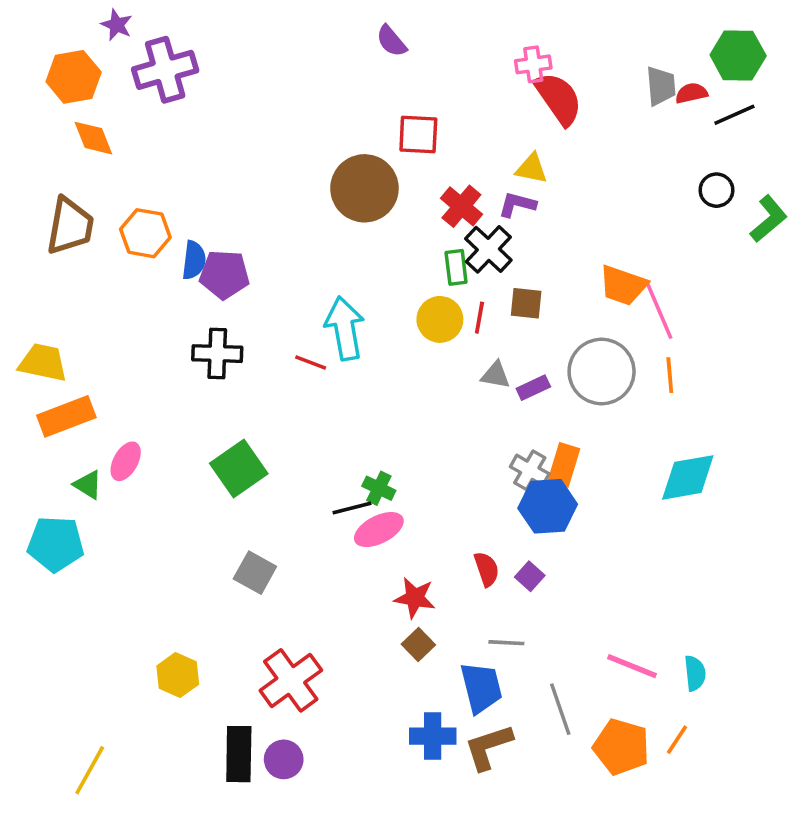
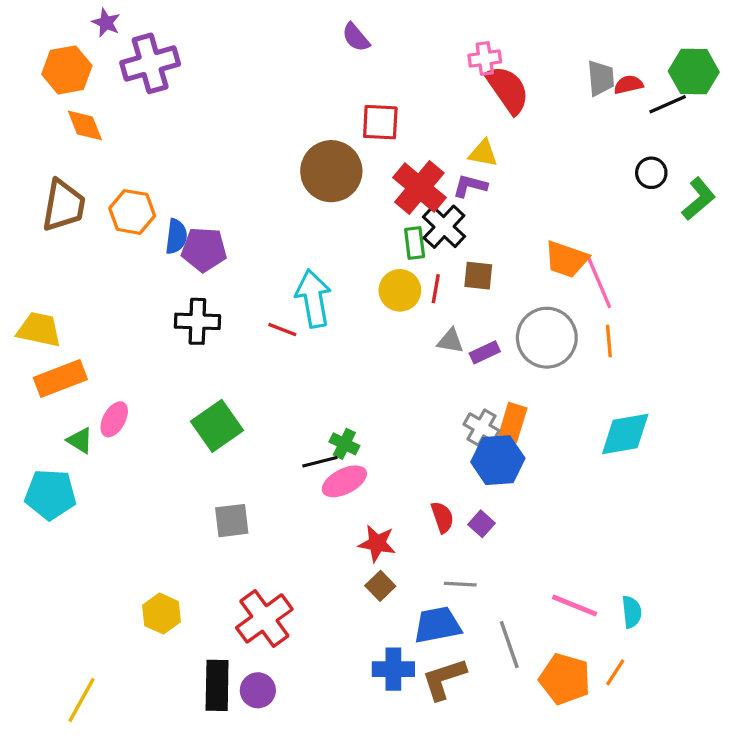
green hexagon: (738, 55) -> (694, 72), moved
red cross: (461, 206) -> (419, 187), size x1.4
gray square: (255, 573) -> (232, 521), turned -36
blue trapezoid: (481, 688) -> (437, 625), turned -87

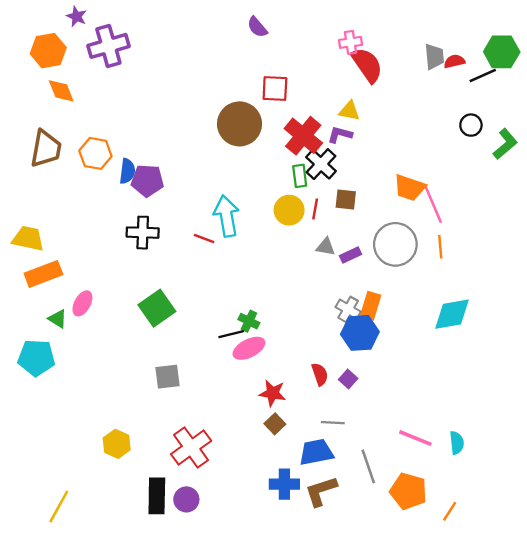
orange line: (615, 672) -> (450, 511), moved

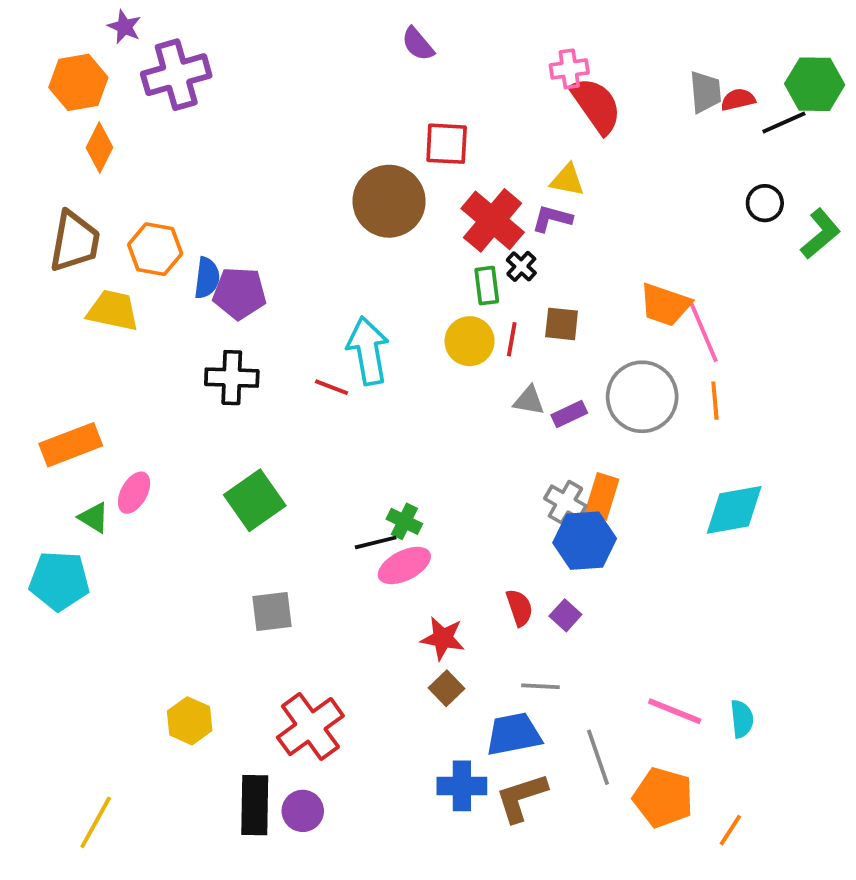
orange diamond: (61, 91) -> (100, 148), turned 48
black cross: (321, 164) -> (521, 266), size x0.6
yellow trapezoid: (28, 238) -> (113, 310), moved

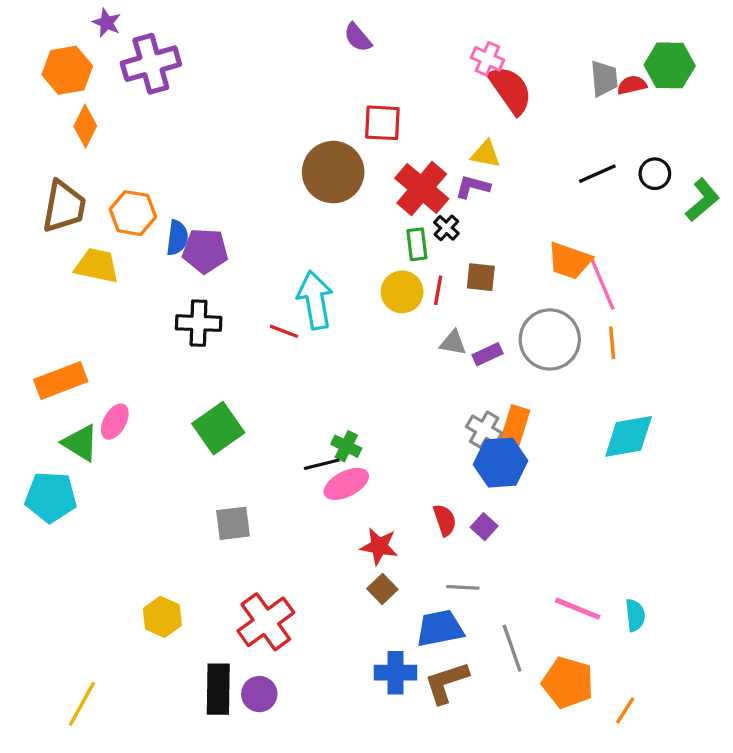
pink cross: (569, 69) -> (487, 59), turned 32
green hexagon: (815, 84) -> (670, 65), moved
black line: (784, 123) -> (597, 174), moved
green triangle: (94, 518) -> (80, 443), size x1.4

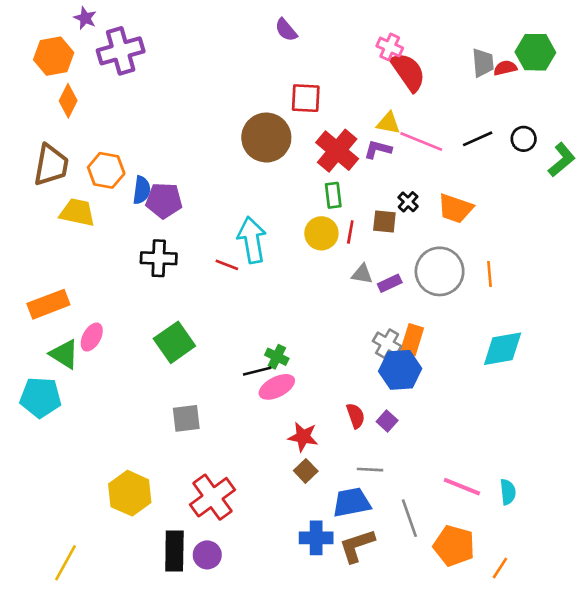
black cross: (446, 228) -> (408, 202), moved
pink line: (602, 284) -> (421, 141), moved, turned -45
yellow hexagon: (162, 617) -> (130, 493), size x1.4

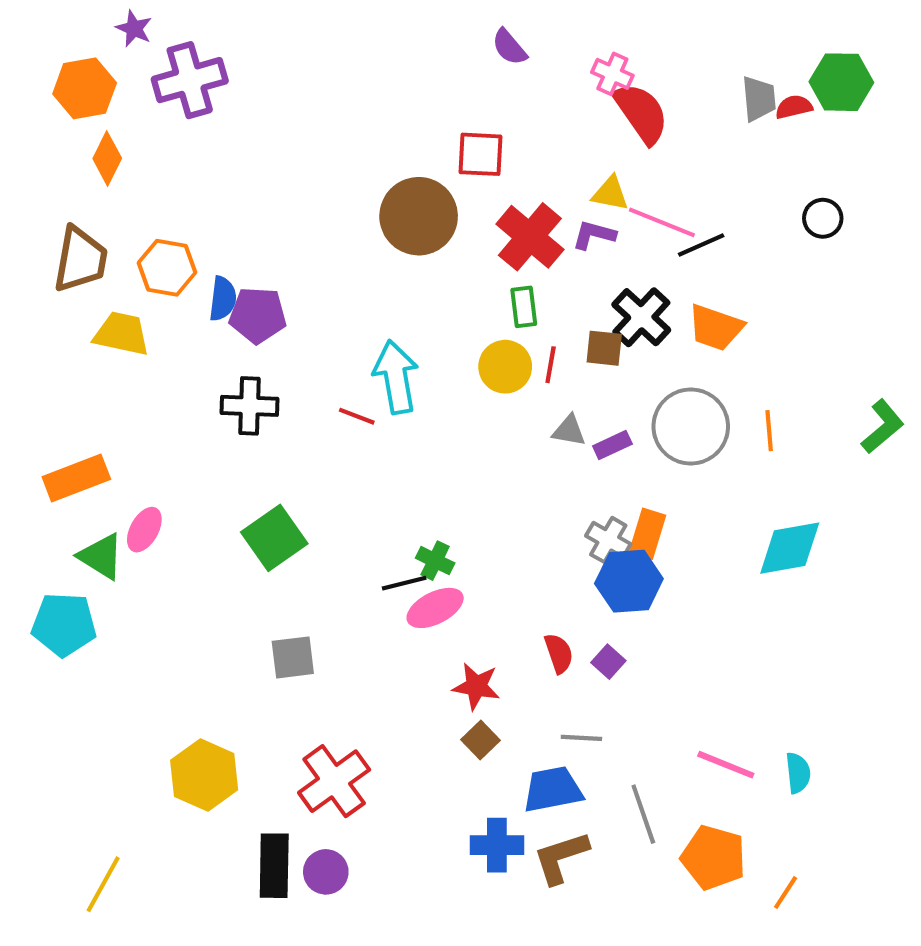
purple semicircle: (286, 30) -> (509, 47), moved
black line: (478, 139) -> (701, 245), moved
green L-shape: (562, 160) -> (883, 427), moved
black cross: (408, 202) -> (641, 317), size x1.8

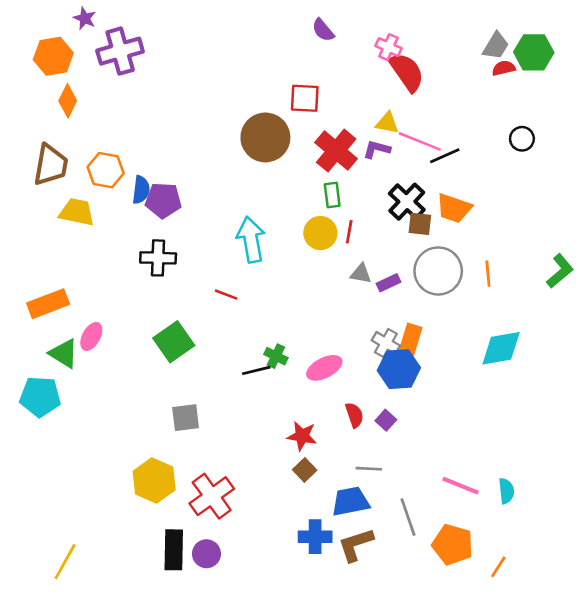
gray trapezoid: (759, 99) -> (496, 46), moved, turned 36
brown square: (604, 348) -> (420, 224), moved
red line: (357, 416) -> (226, 295), moved
pink ellipse: (435, 608) -> (324, 368), moved
yellow hexagon: (204, 775) -> (154, 480), moved

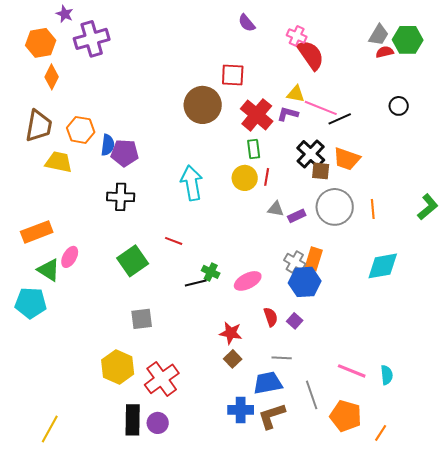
red line: (226, 295) -> (174, 241), moved

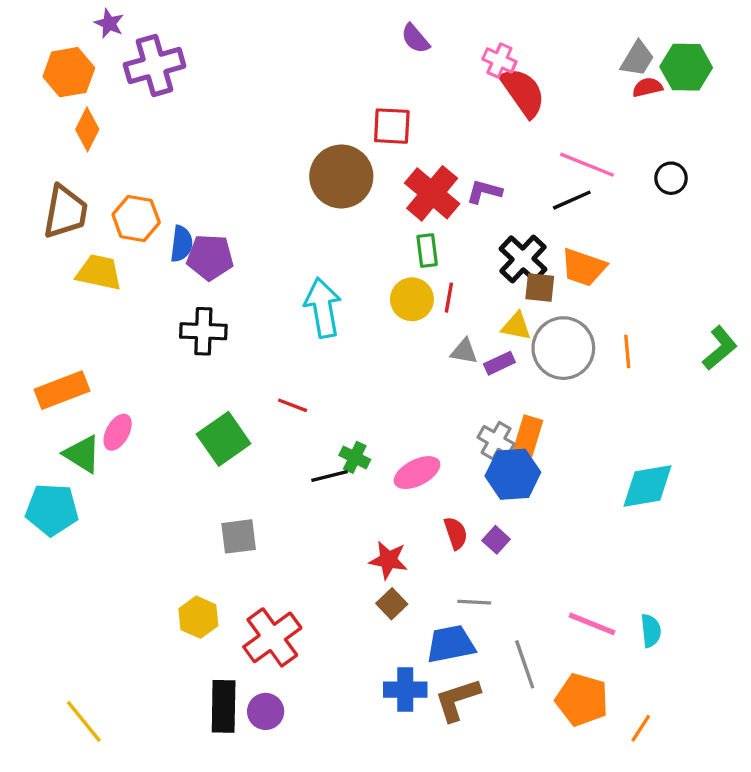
yellow triangle: (296, 94) -> (516, 326), moved
pink line: (321, 108) -> (587, 165), moved
cyan diamond: (383, 266) -> (647, 486), moved
yellow hexagon: (118, 367) -> (198, 617), size x0.7
yellow line: (50, 429) -> (84, 722), turned -68

